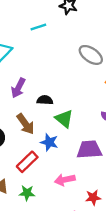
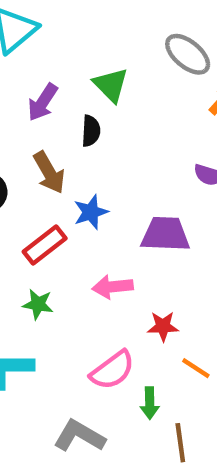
black semicircle: (45, 100) -> (91, 131), turned 84
green triangle: (64, 119) -> (111, 85), moved
blue star: (49, 142) -> (91, 212), turned 30

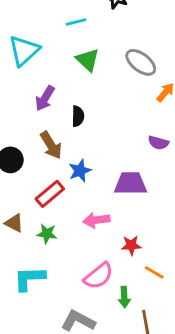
green triangle: (111, 85) -> (88, 60), moved

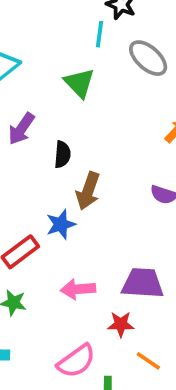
cyan line: (76, 22) -> (99, 34), moved, turned -72
gray ellipse: (141, 62) -> (148, 58), moved
brown arrow: (51, 145) -> (88, 191), moved, turned 48
purple trapezoid: (130, 183) -> (143, 283), moved

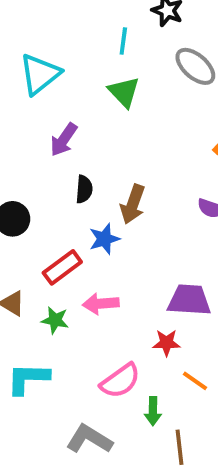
cyan line: (99, 34) -> (123, 41), moved
black semicircle: (62, 154) -> (84, 189), moved
pink arrow: (78, 289) -> (101, 304), moved

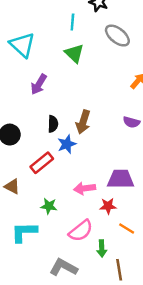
cyan triangle: (40, 74) -> (22, 45), turned -36
black semicircle: (84, 189) -> (53, 124), moved
pink arrow: (101, 304) -> (85, 188), moved
green star: (55, 320) -> (49, 206), moved

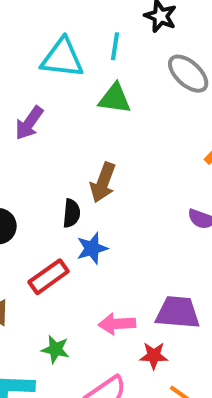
cyan triangle: (22, 45) -> (62, 58), moved, turned -40
green triangle: (74, 53) -> (115, 99), turned -40
purple arrow: (39, 84) -> (29, 123), moved
brown arrow: (83, 122) -> (103, 182), moved

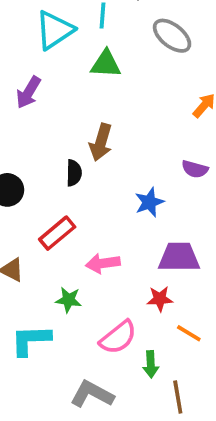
cyan triangle: (62, 58) -> (54, 30), turned -36
blue star: (92, 248) -> (149, 202), moved
pink arrow: (117, 324) -> (103, 263), moved

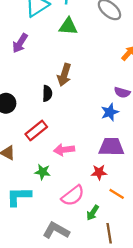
blue star: (149, 202) -> (110, 112), moved
green arrow: (151, 364) -> (93, 213), turned 35

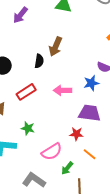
pink arrow: (64, 150) -> (62, 90), moved

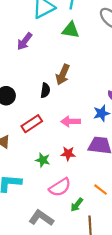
green star: (28, 128) -> (43, 160), moved
red star: (76, 134) -> (68, 154), moved

